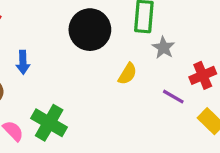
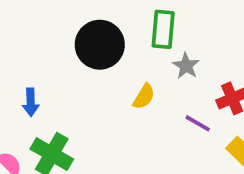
blue arrow: (23, 62) -> (31, 102), moved

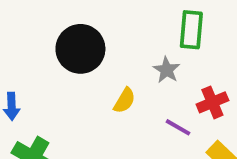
green rectangle: (163, 29) -> (191, 30), moved

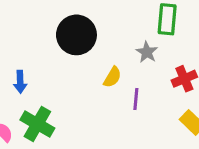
purple line: (178, 127) -> (136, 99), moved, turned 65

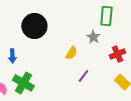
black circle: (76, 35) -> (34, 26), moved
purple line: (136, 99) -> (83, 76), moved, turned 32

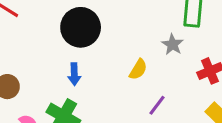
blue arrow: (12, 56) -> (74, 74), moved

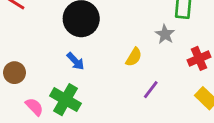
blue arrow: (74, 74) -> (76, 61), turned -42

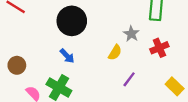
gray star: (165, 34) -> (131, 34), moved
red cross: (199, 58) -> (159, 48), moved

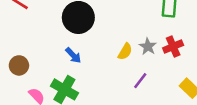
gray star: (131, 34) -> (148, 47), moved

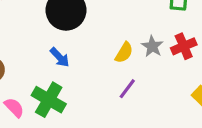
purple line: (140, 81) -> (127, 89), moved

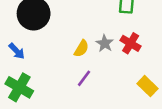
red cross: (184, 46) -> (131, 43), turned -36
blue arrow: (60, 57) -> (17, 51), moved

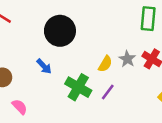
green cross: (19, 87) -> (78, 87), moved

